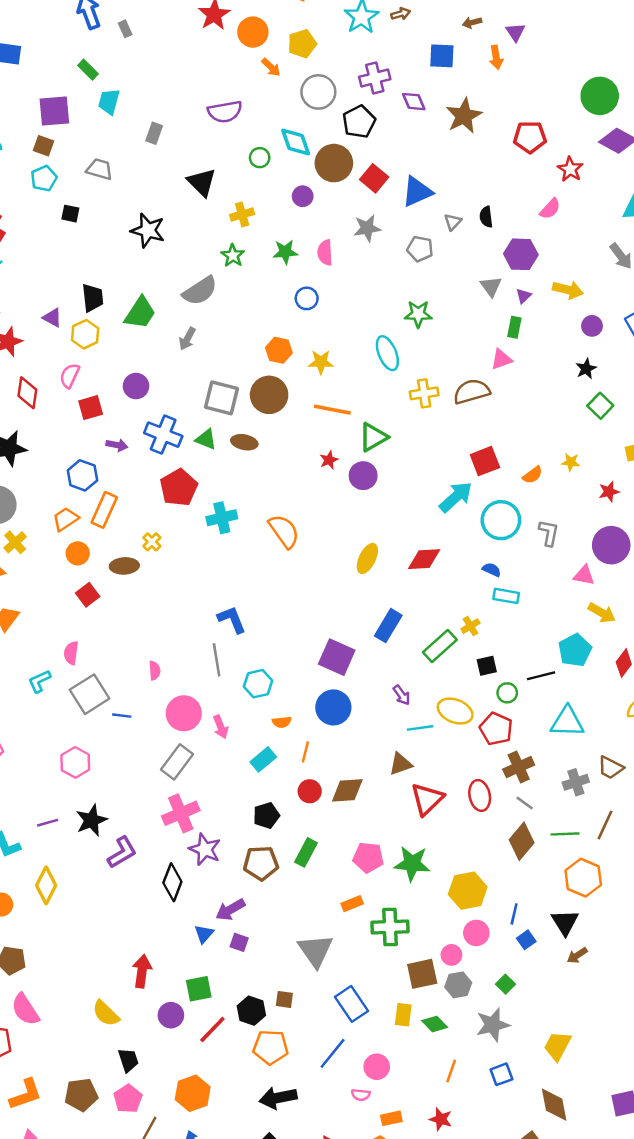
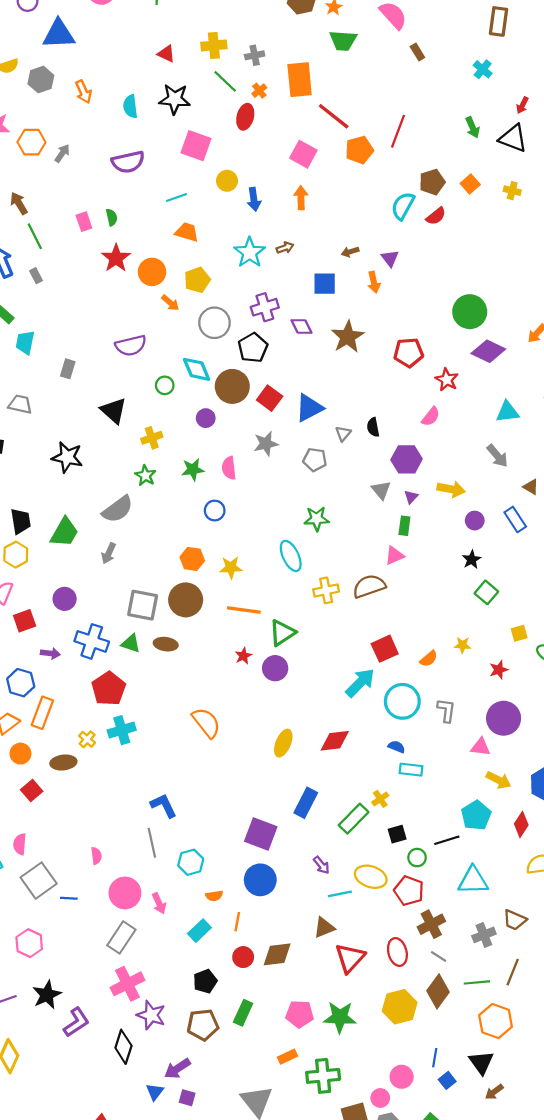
cyan cross: (222, 518) -> (122, 730), moved
yellow hexagon: (468, 891) -> (400, 1007), moved

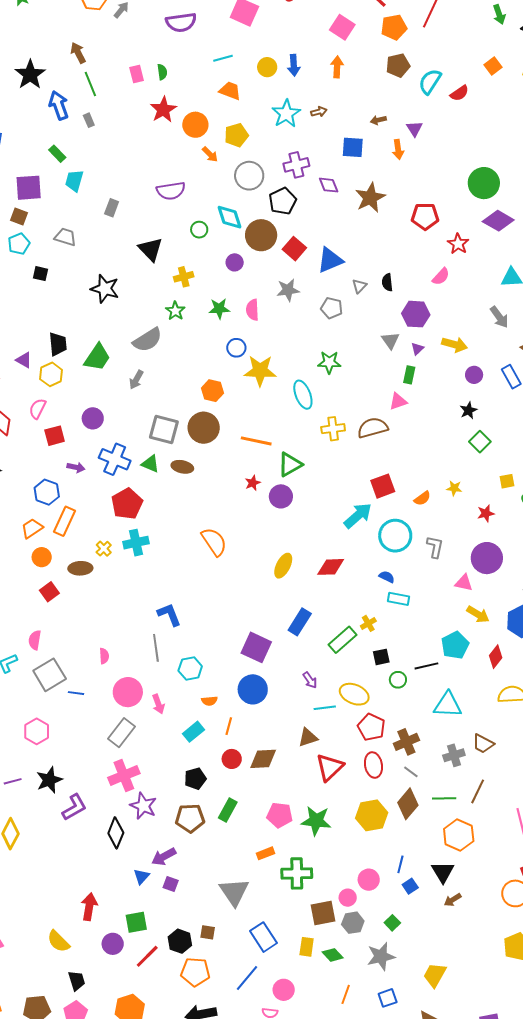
yellow circle: (227, 181) -> (267, 67), moved
brown pentagon: (432, 182) -> (398, 65), moved
yellow star: (231, 567) -> (260, 371), moved, size x1.5
red pentagon: (409, 891) -> (371, 727), moved

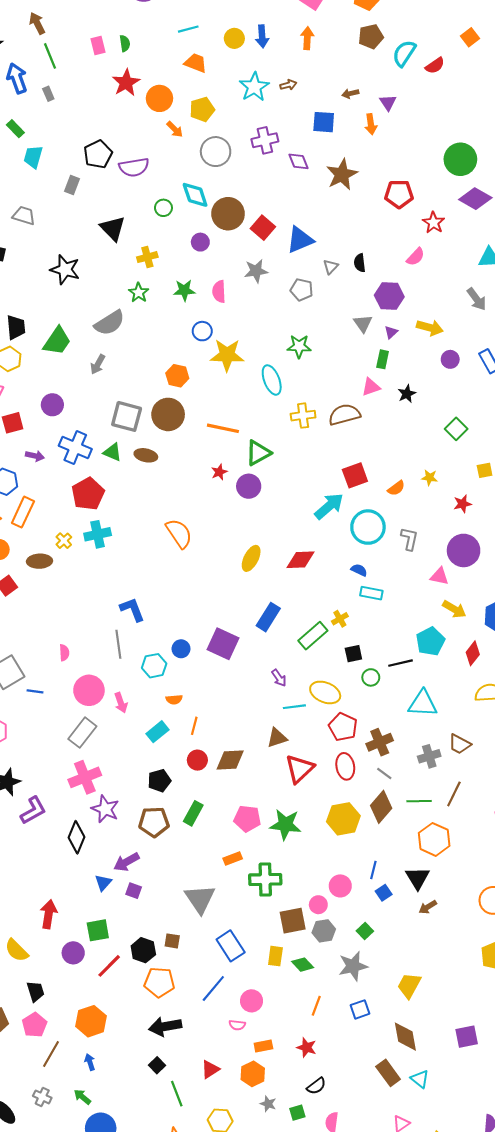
black pentagon: (283, 201) -> (98, 154), moved
black star: (468, 410) -> (407, 394), moved
blue circle: (253, 689) -> (181, 649), moved, size x0.6

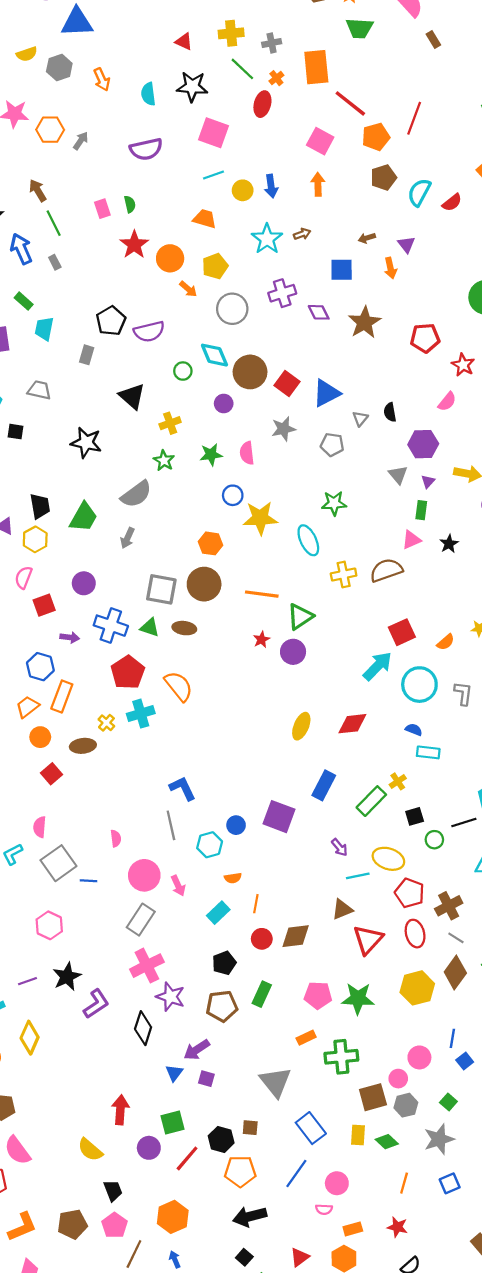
cyan line: (188, 29) -> (213, 175), moved
orange semicircle: (179, 533) -> (179, 686), moved

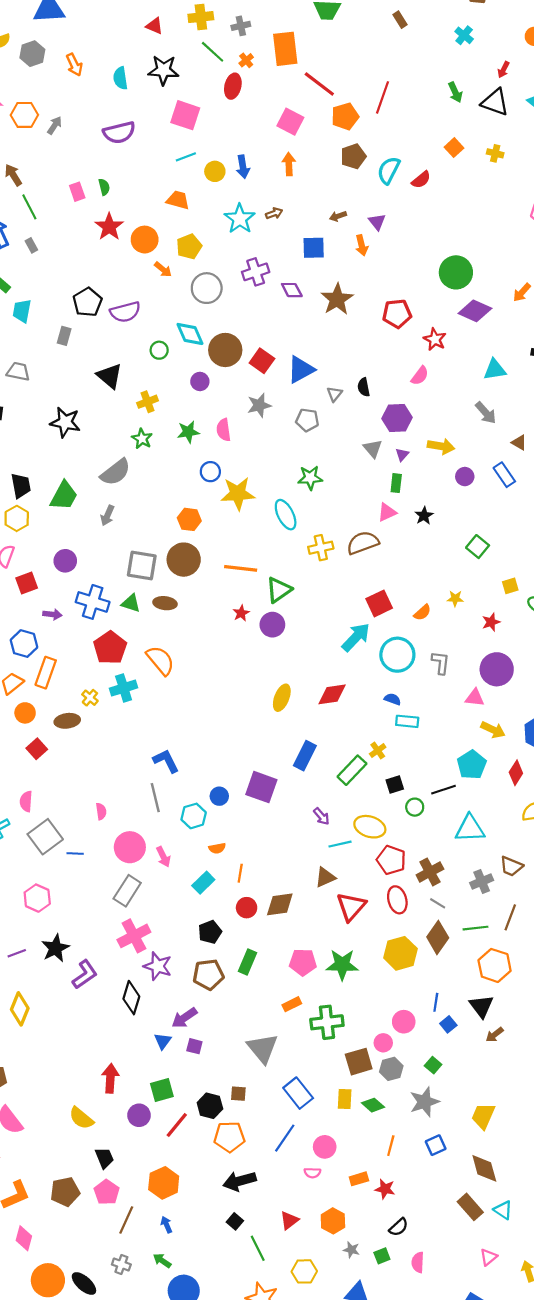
orange rectangle: (353, 1229) -> (359, 1179), moved

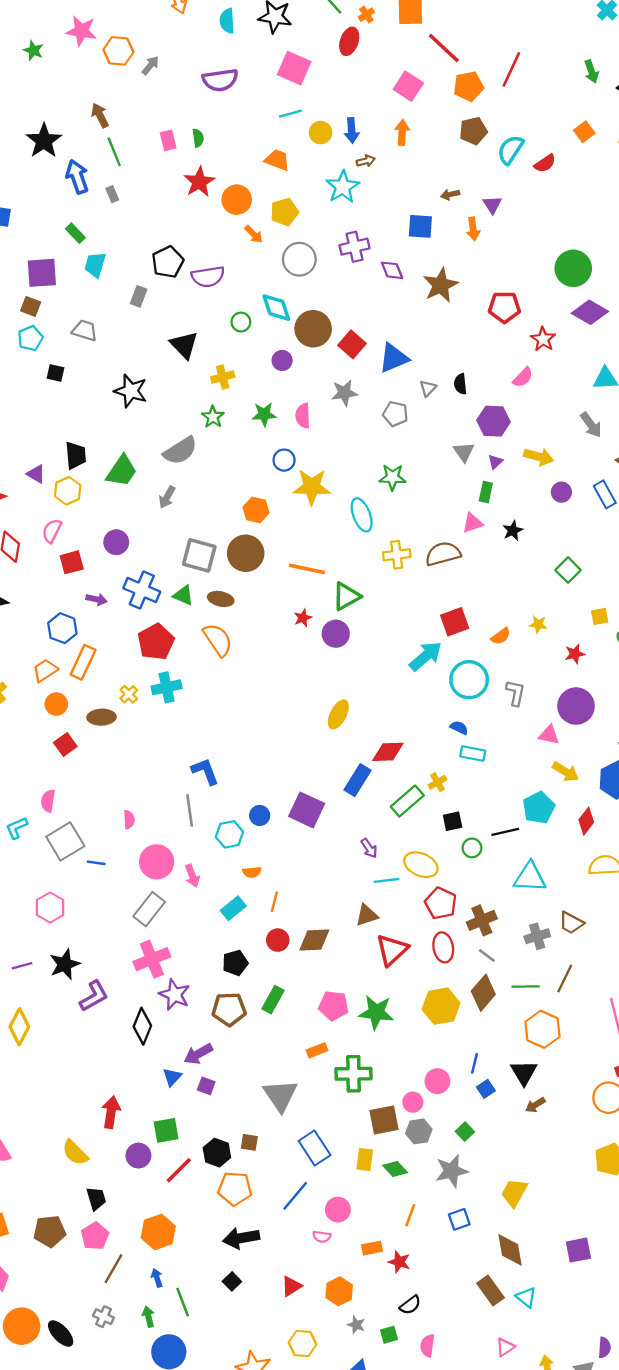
brown arrow: (274, 213) -> (366, 161), moved
orange semicircle: (160, 660) -> (218, 640), moved
red diamond: (332, 694) -> (388, 752), moved
green line: (258, 1248) -> (183, 1302), moved
green arrow: (162, 1261) -> (148, 1317), turned 36

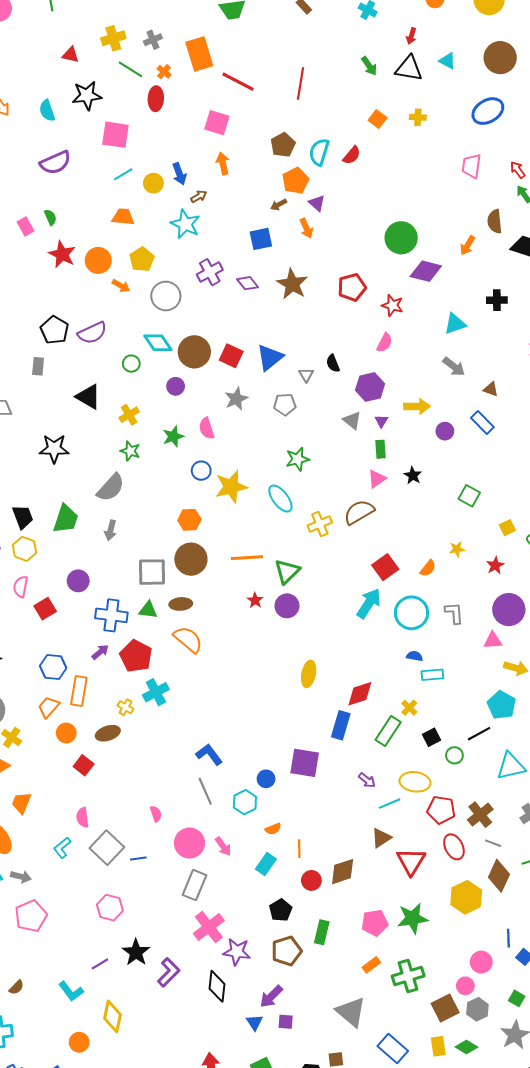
orange pentagon: (469, 86) -> (296, 181), moved
purple arrow: (97, 599) -> (100, 652), moved, turned -36

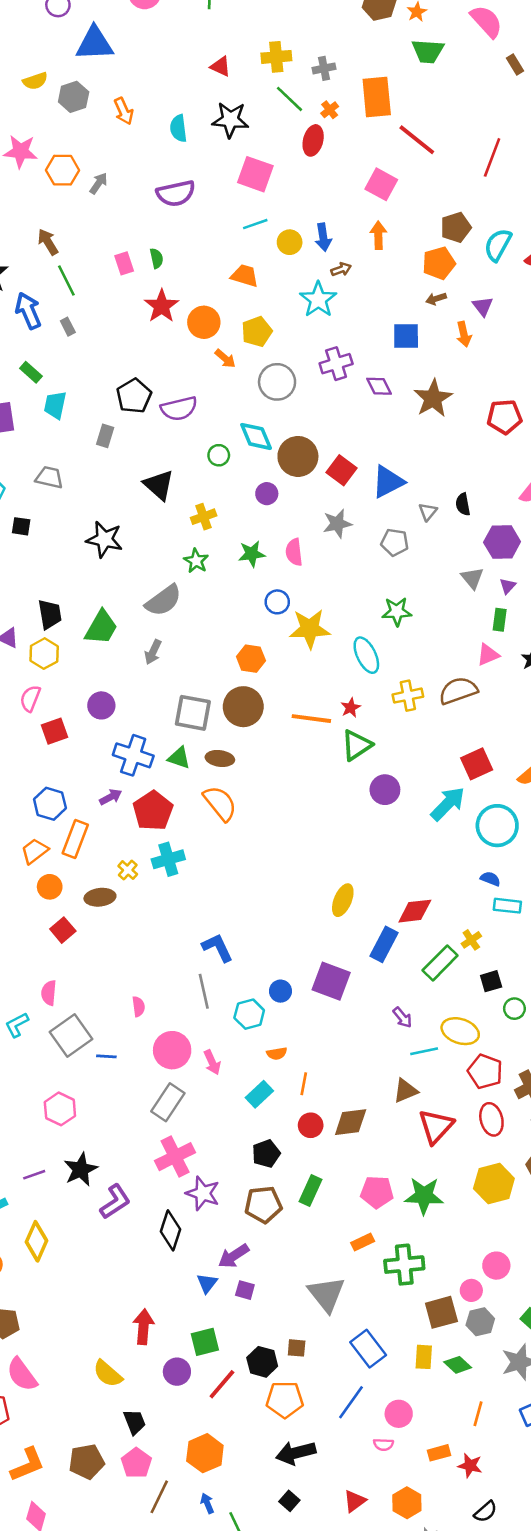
orange pentagon: (296, 181) -> (439, 263), moved
red star: (255, 600) -> (351, 708), moved
purple circle: (287, 606) -> (385, 790), moved
yellow ellipse: (309, 674) -> (343, 900), moved

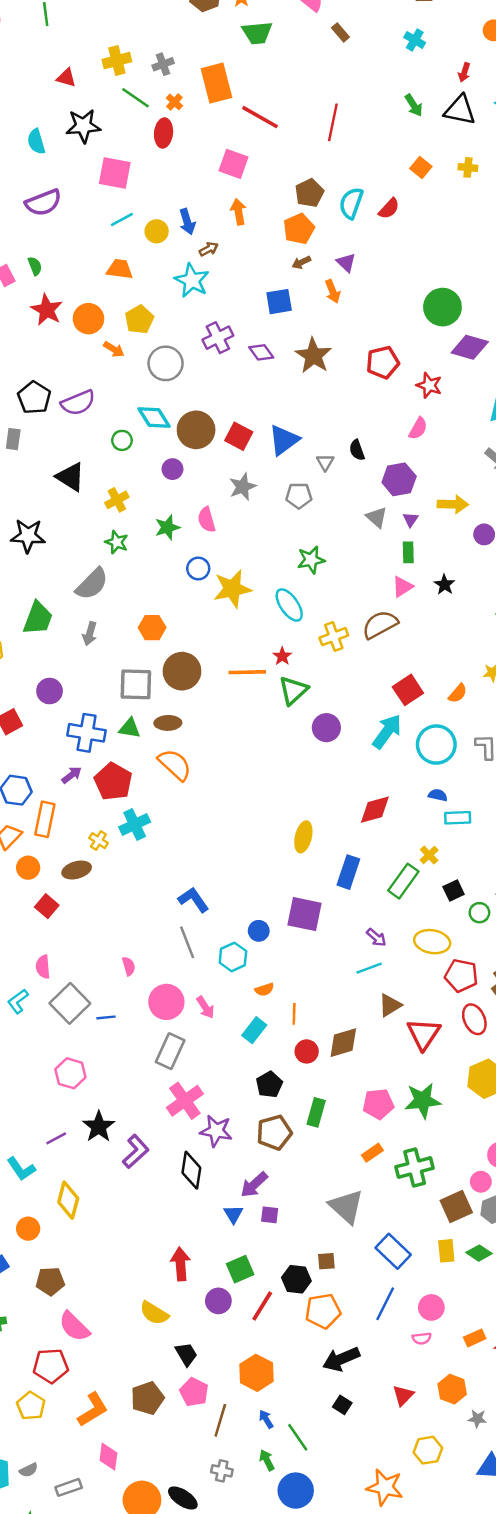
orange hexagon: (251, 659) -> (152, 628), moved
red diamond: (415, 911) -> (375, 810), moved
cyan line: (424, 1051) -> (369, 968), moved

